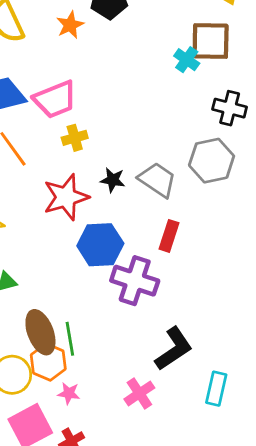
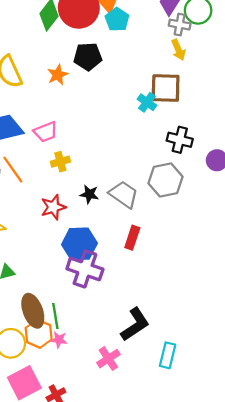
pink trapezoid: (55, 99) -> (46, 132), size x0.7
red star: (66, 197) -> (53, 207), size x0.7
purple cross: (135, 281) -> (85, 269), moved
pink star: (69, 393) -> (59, 340), moved

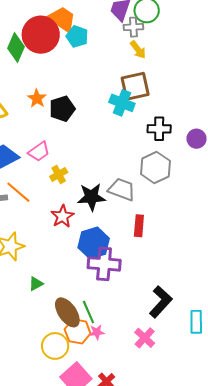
black pentagon: (88, 57) -> (62, 109), moved
cyan cross: (147, 102) -> (122, 103), size x1.4
black star: (89, 194) -> (91, 197), size x1.6

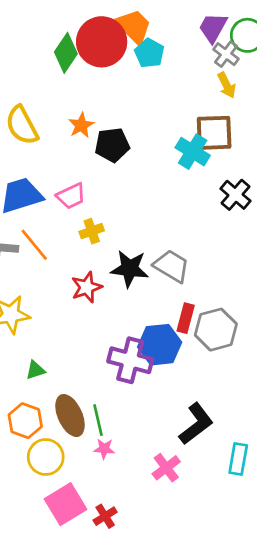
gray cross: (133, 27) -> (226, 54), turned 30
black cross: (159, 129) -> (236, 195), turned 30
gray hexagon: (155, 167) -> (216, 330), moved
blue hexagon: (94, 243) -> (160, 345), moved
orange hexagon: (78, 331) -> (25, 421), moved

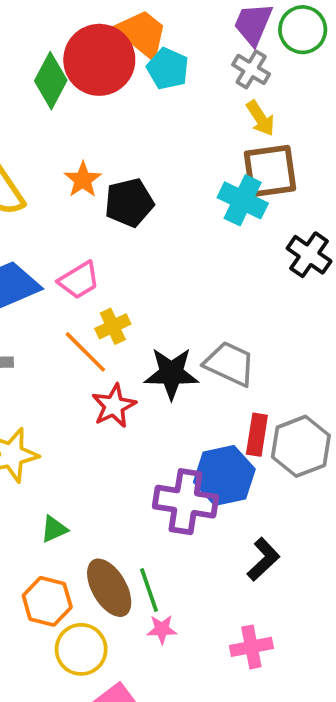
gray cross: (226, 54) -> (251, 69), moved
yellow arrow: (227, 85) -> (260, 118), moved
orange line: (34, 245) -> (85, 352), moved
black L-shape: (196, 424) -> (263, 559), moved, size x0.7
pink cross: (166, 468) -> (251, 647), turned 32

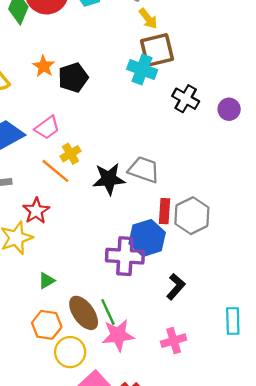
red star: (114, 406) -> (36, 211), moved
pink star: (162, 629) -> (118, 335), size x1.8

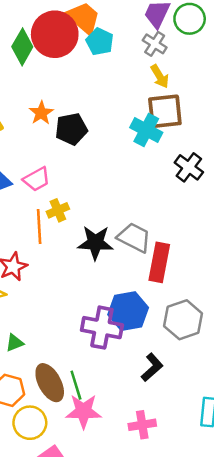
orange line: (55, 171) -> (39, 227), turned 40
red rectangle: (164, 211) -> (159, 262), moved, size x1.4
gray hexagon: (192, 216) -> (183, 320), moved

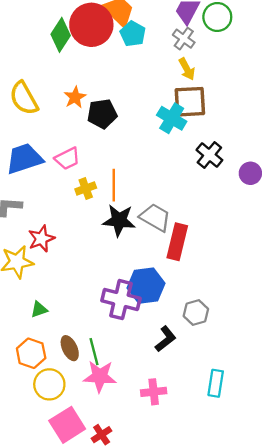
orange line: (39, 227) -> (114, 185), moved
gray hexagon: (183, 320) -> (196, 312), moved, size x0.7
brown ellipse: (50, 383) -> (70, 348), size x0.7

